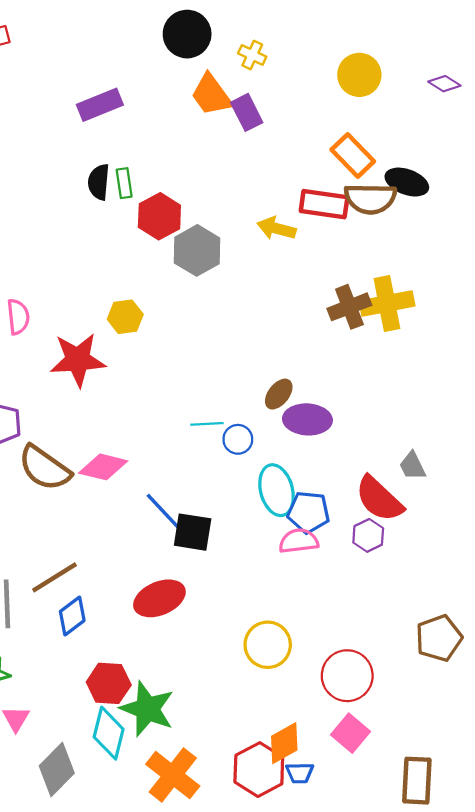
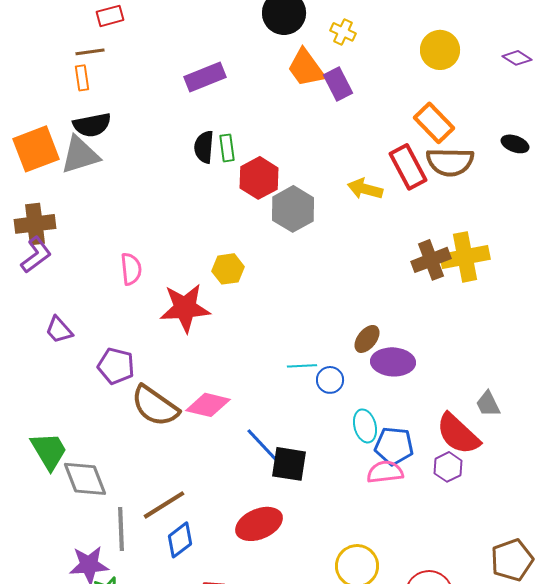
black ellipse: (407, 182) -> (515, 144), moved, size x0.7
red rectangle: (324, 204) -> (408, 167), turned 54
cyan ellipse: (277, 490) -> (365, 426), size x0.7

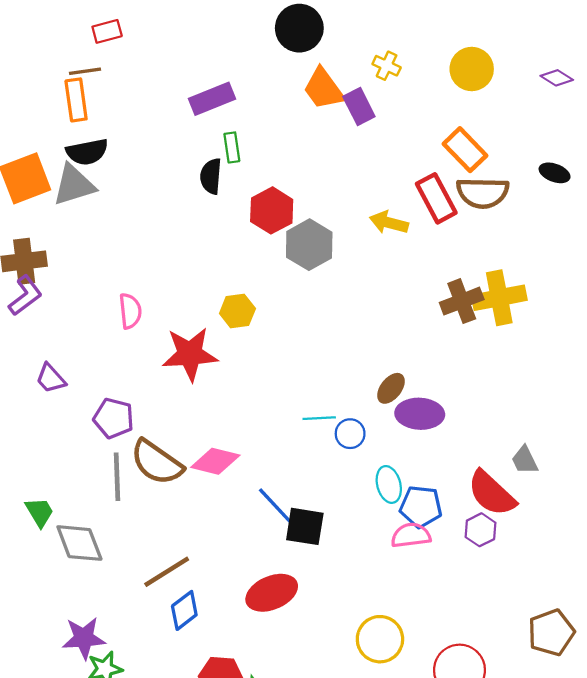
yellow cross: (343, 32) -> (387, 66), moved
orange rectangle: (82, 78) -> (76, 100), size x1.5
green rectangle: (227, 148) -> (232, 147), moved
green trapezoid: (49, 451) -> (40, 512), size x0.7
gray line: (121, 529) -> (117, 477), moved

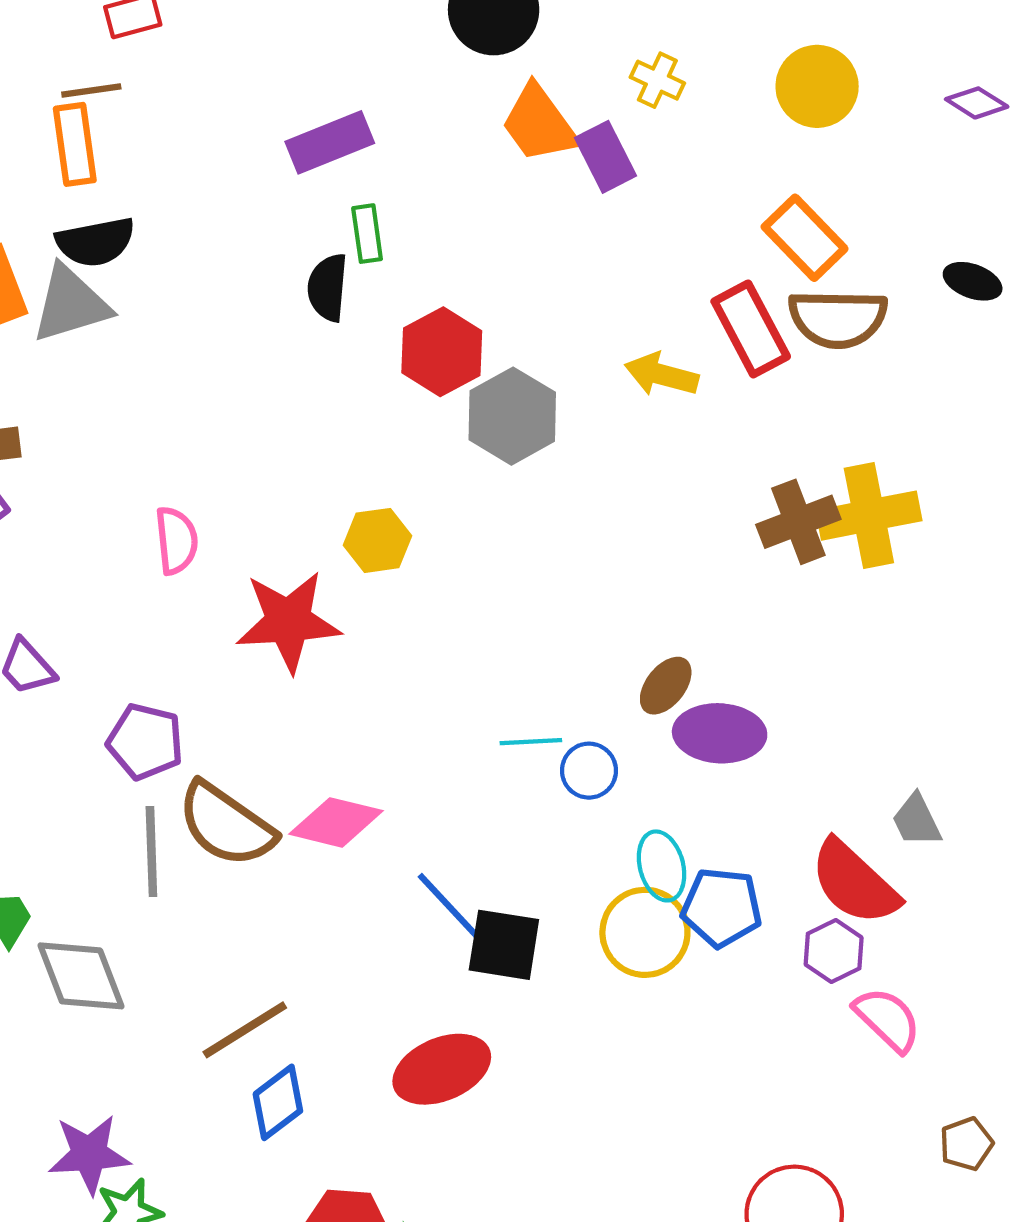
pink semicircle: (411, 535) -> (888, 1019), moved, turned 51
brown pentagon: (551, 633) -> (966, 1144), size x0.6
yellow circle: (380, 639) -> (645, 932), moved

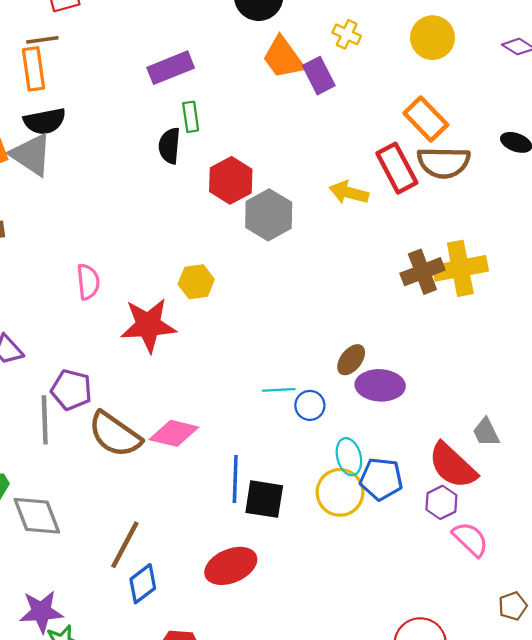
gray triangle: (71, 304) -> (31, 155), turned 51
gray line: (151, 851) -> (45, 420), moved
blue line: (450, 907) -> (235, 479), turned 45
brown line: (245, 1030) -> (125, 545), turned -30

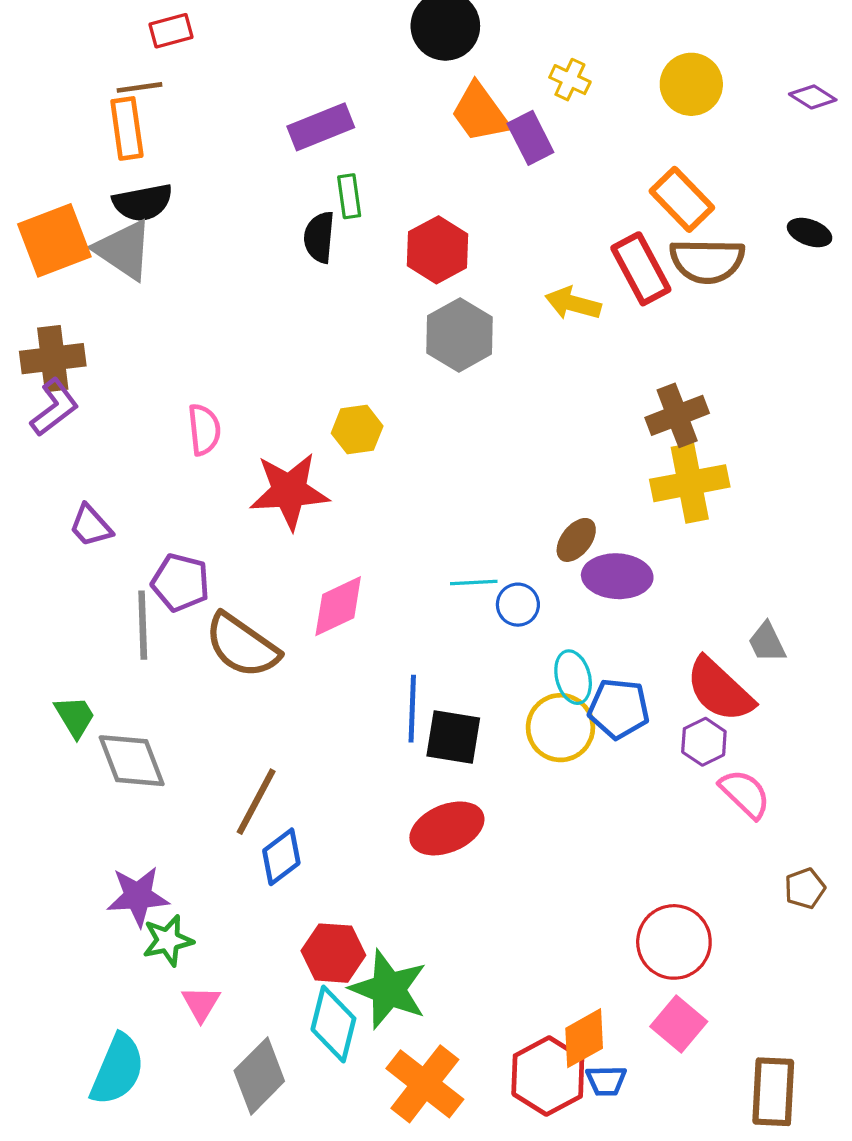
red hexagon: (231, 180) -> (437, 250), moved
yellow cross: (460, 268) -> (690, 483), moved
pink diamond: (174, 433) -> (338, 606), moved, turned -39
red ellipse: (231, 566) -> (447, 828), moved

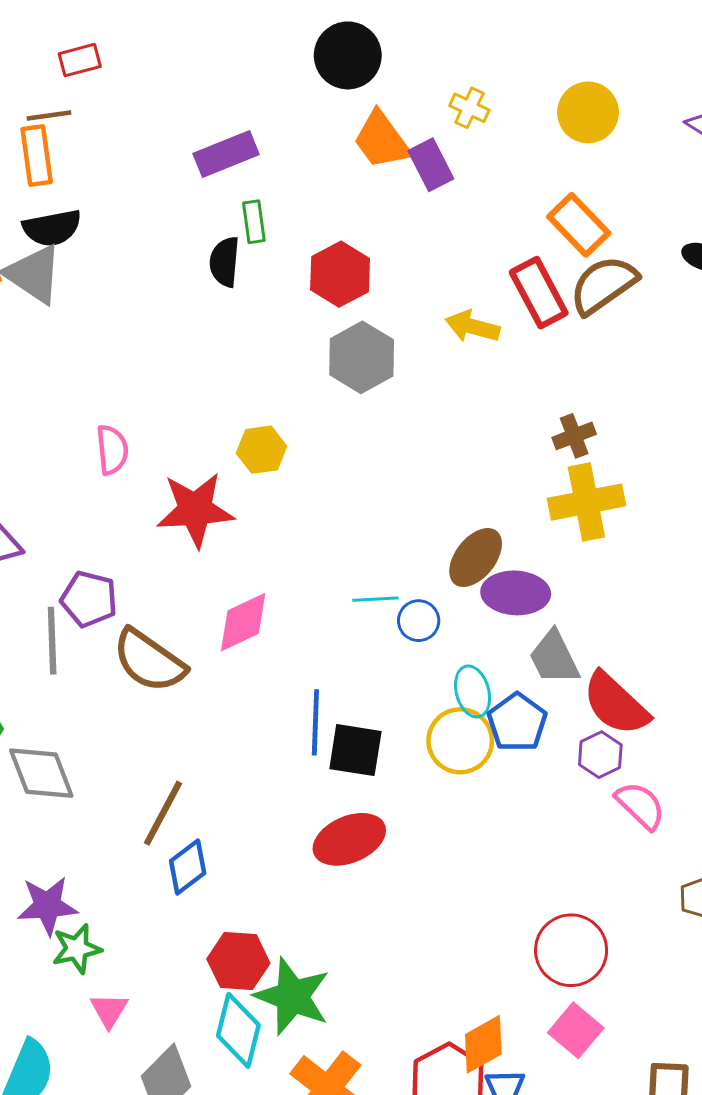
brown semicircle: (707, 261) -> (603, 285), turned 144
brown cross: (677, 415) -> (574, 436), size x0.7
brown ellipse: (576, 540) -> (476, 558), size x1.4
gray trapezoid: (767, 642) -> (554, 658), moved, size x1.4
blue pentagon: (619, 709) -> (517, 722), turned 30

